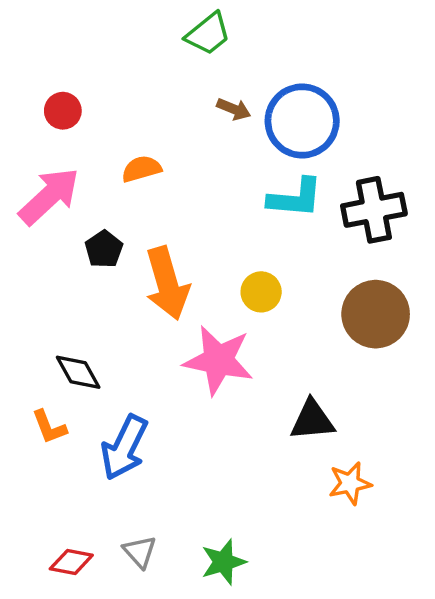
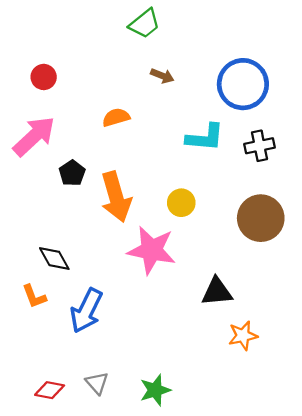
blue circle: (302, 121) -> (243, 84), moved
orange semicircle: (141, 169) -> (116, 117), moved
black cross: (374, 210) -> (260, 146), size x0.7

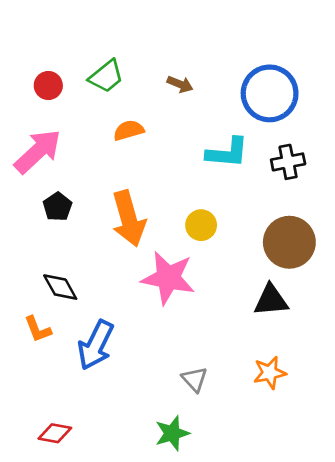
green trapezoid: (144, 24) -> (106, 76), moved
black pentagon: (72, 173) -> (58, 207), moved
black triangle: (217, 292) -> (271, 300), moved
gray triangle: (97, 383) -> (195, 379), moved

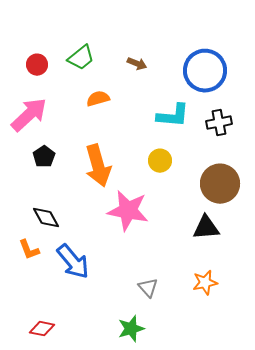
yellow circle: (201, 225) -> (160, 161), moved
blue arrow: (96, 345) -> (73, 262), turned -66

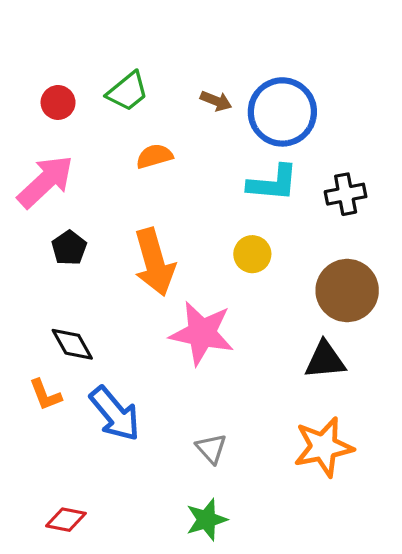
blue circle: (205, 71) -> (282, 112), moved
orange star: (205, 283) -> (323, 447), size x1.5
gray triangle: (148, 288) -> (211, 449), moved

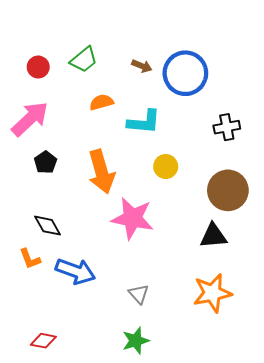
cyan L-shape: (273, 183) -> (144, 122), moved
blue arrow: (115, 414) -> (76, 271), turned -30

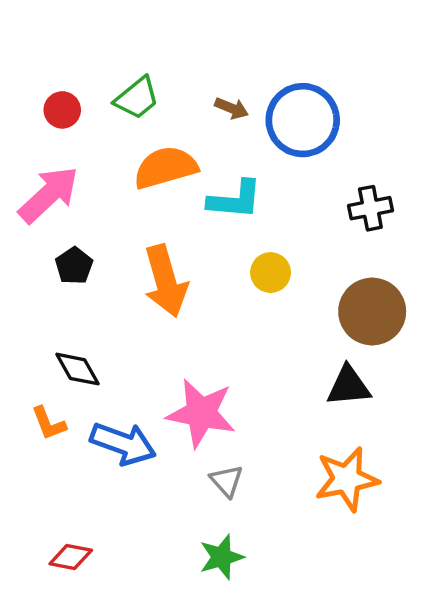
orange semicircle: (101, 102) -> (166, 168), size x1.6
pink star: (133, 218) -> (201, 413), moved

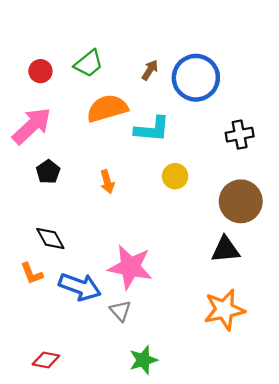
brown arrow: (232, 108) -> (150, 70), turned -80
orange arrow: (166, 281) -> (107, 182), size x0.5
gray triangle: (227, 481) -> (120, 311), moved

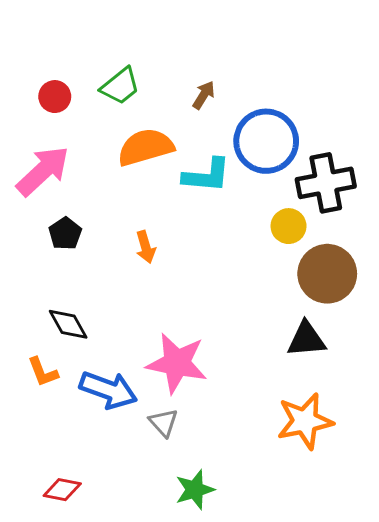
blue circle: (196, 78) -> (266, 141), moved
black cross: (240, 135) -> (326, 183), size x1.5
yellow circle: (175, 176) -> (289, 226), moved

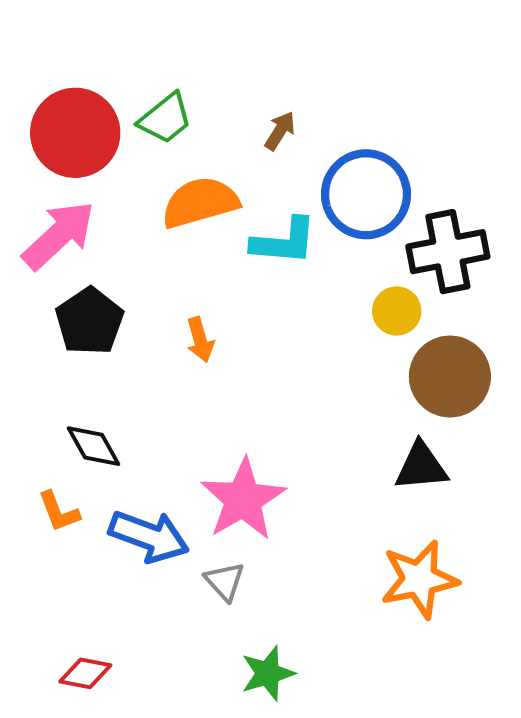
red circle: (55, 97) -> (75, 133), size x2.0
black pentagon: (65, 234) -> (90, 321), size x1.5
pink star: (177, 363) -> (243, 499), turned 30

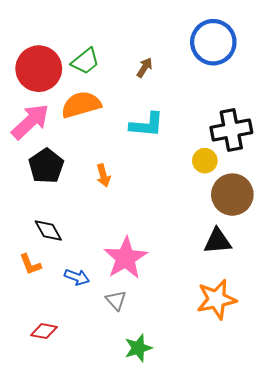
blue circle: (366, 194) -> (213, 42), moved
orange semicircle: (200, 202) -> (81, 105), moved
blue arrow: (149, 536) -> (77, 277), size x0.6
red diamond: (85, 673) -> (44, 331), moved

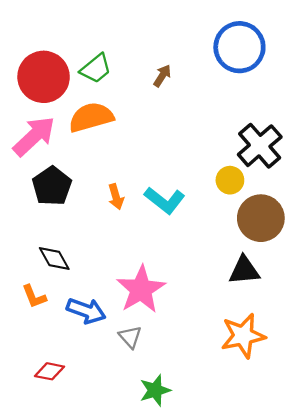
cyan L-shape: (147, 125) -> (165, 200), moved, turned 33
black cross: (231, 130) -> (260, 146), turned -30
blue arrow: (77, 277) -> (86, 311), size x1.4

